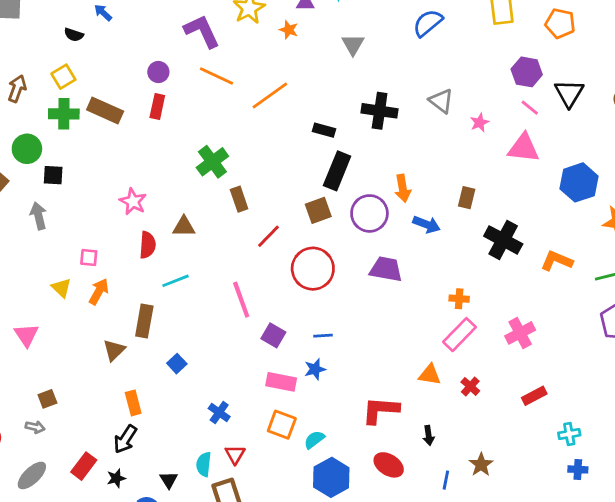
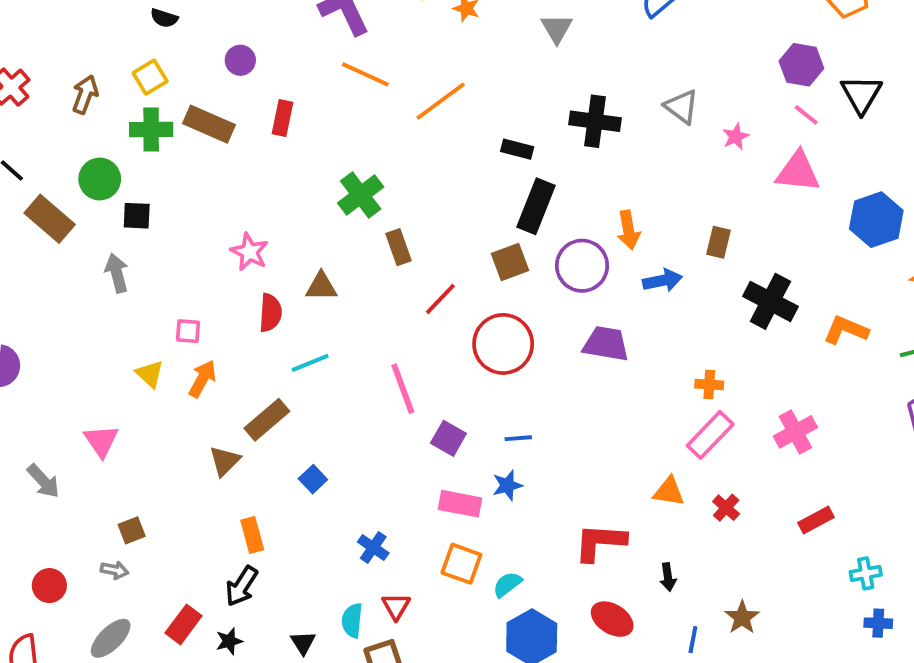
purple circle: (158, 72) -> (240, 60), moved
blue arrow: (427, 224) -> (662, 280), turned -32
brown rectangle: (144, 321) -> (267, 420), turned 40

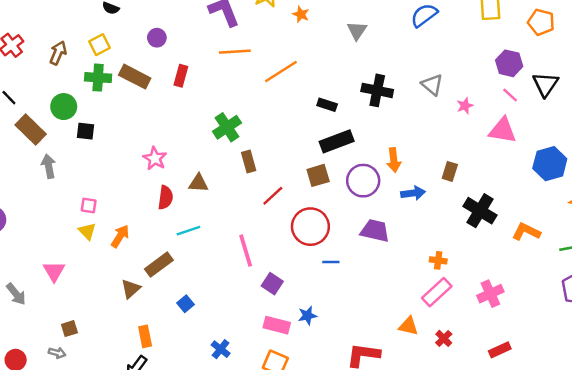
orange line: (365, 74) -> (235, 52), turned -32
black rectangle: (536, 206) -> (337, 141), turned 44
gray arrow: (117, 273) -> (49, 166), moved
pink square: (188, 331) -> (89, 206), moved
blue line: (518, 438) -> (331, 262), moved

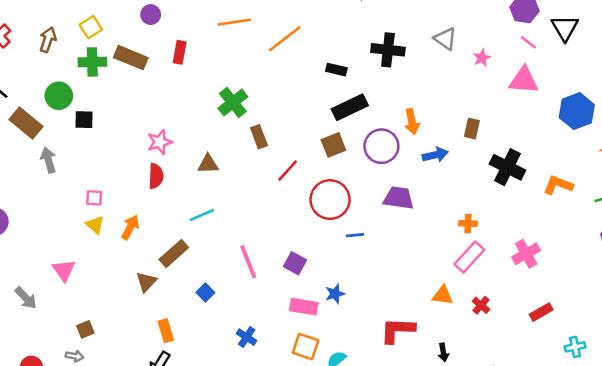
pink star: (155, 158) -> (160, 142), turned 30
red semicircle: (165, 198) -> (156, 176), moved
pink line: (246, 251) -> (248, 262), moved

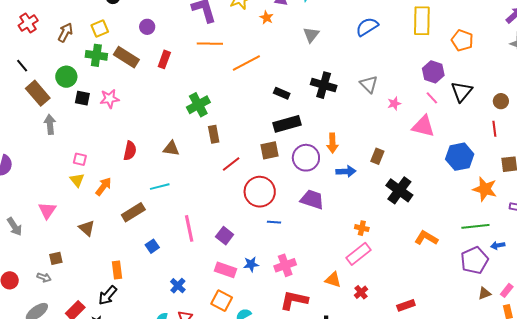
pink star: (160, 142) -> (110, 99), moved
orange L-shape: (558, 185) -> (426, 238), moved
pink cross: (526, 254) -> (285, 265), moved
brown triangle: (146, 282) -> (87, 228), moved, turned -42

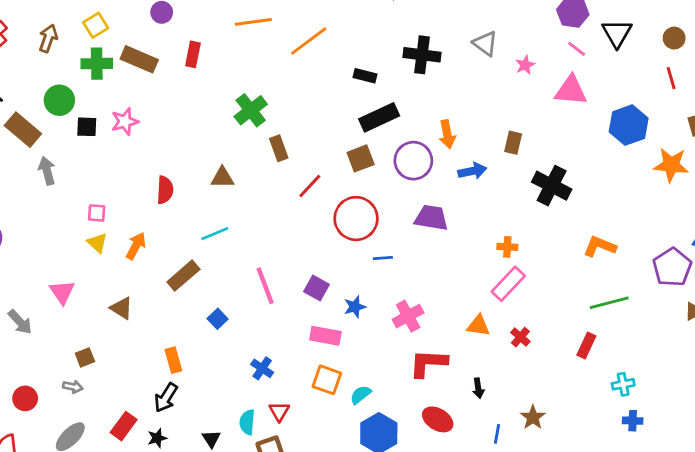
green line: (475, 226) -> (609, 303), moved
blue star: (251, 264) -> (355, 307), moved
red rectangle: (406, 305) -> (586, 345), turned -36

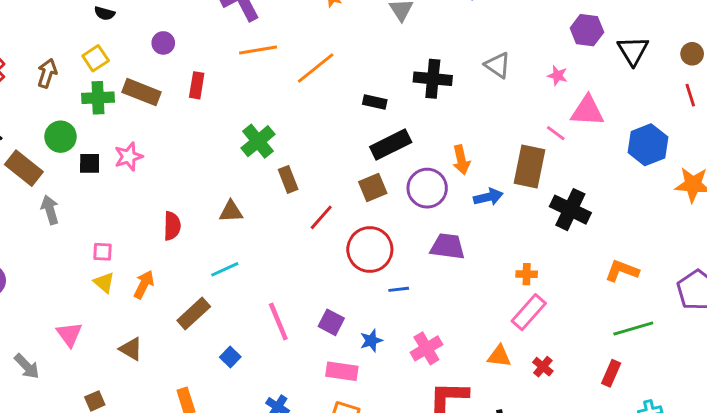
pink line: (577, 49) -> (556, 133), moved
pink star: (525, 65) -> (557, 76), moved, turned -30
brown rectangle: (513, 143) -> (529, 166), size x1.8

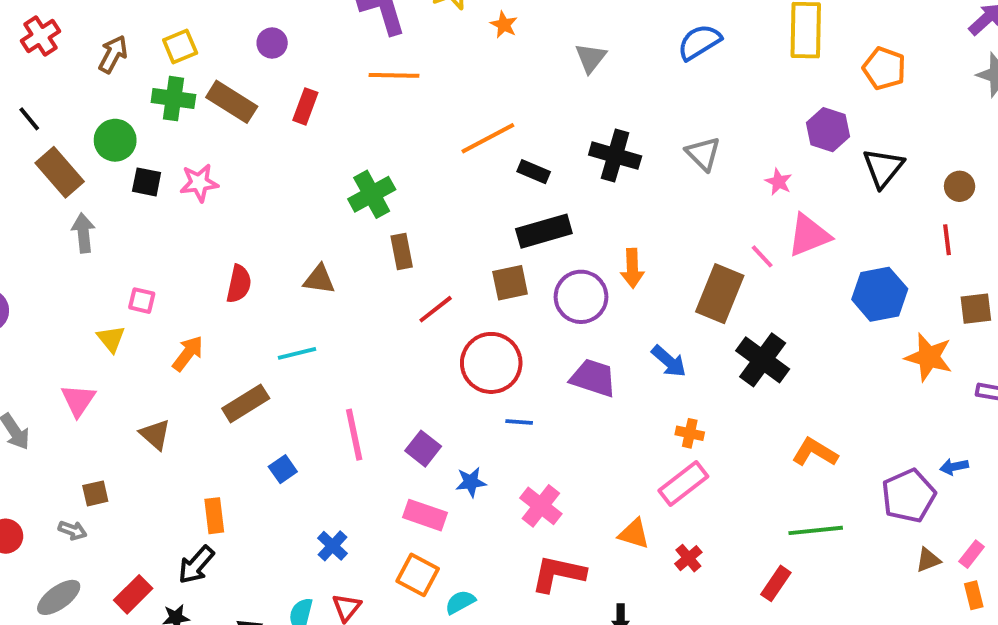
orange line: (316, 68) -> (488, 138), moved
pink triangle: (587, 111) -> (809, 235), turned -36
blue arrow: (488, 197) -> (669, 361), moved, turned 44
yellow triangle: (104, 282) -> (111, 339), moved
pink cross: (426, 348) -> (541, 506), turned -32

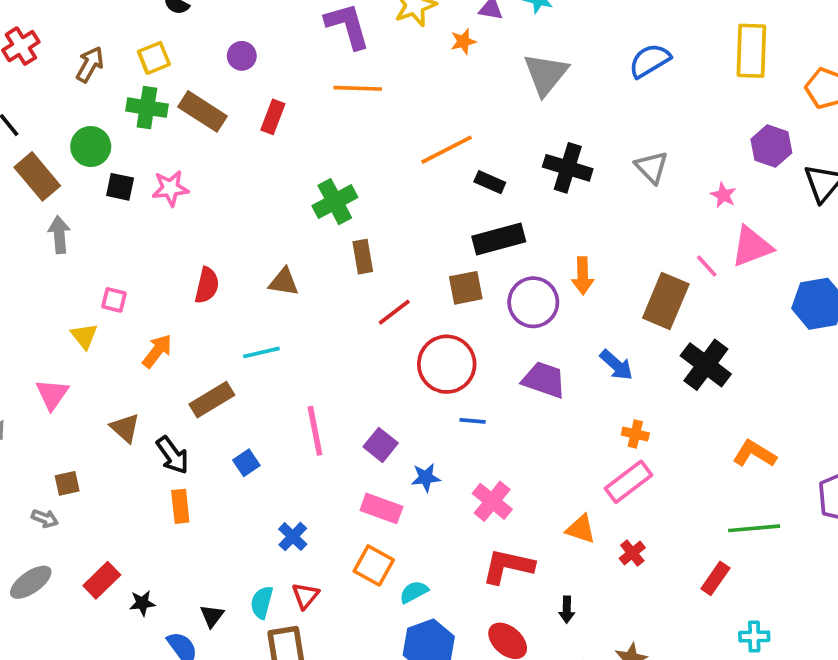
orange star: (504, 25) -> (463, 41), turned 30
gray triangle: (591, 58) -> (546, 74), size x1.5
black arrow: (196, 565) -> (173, 455), moved, turned -78

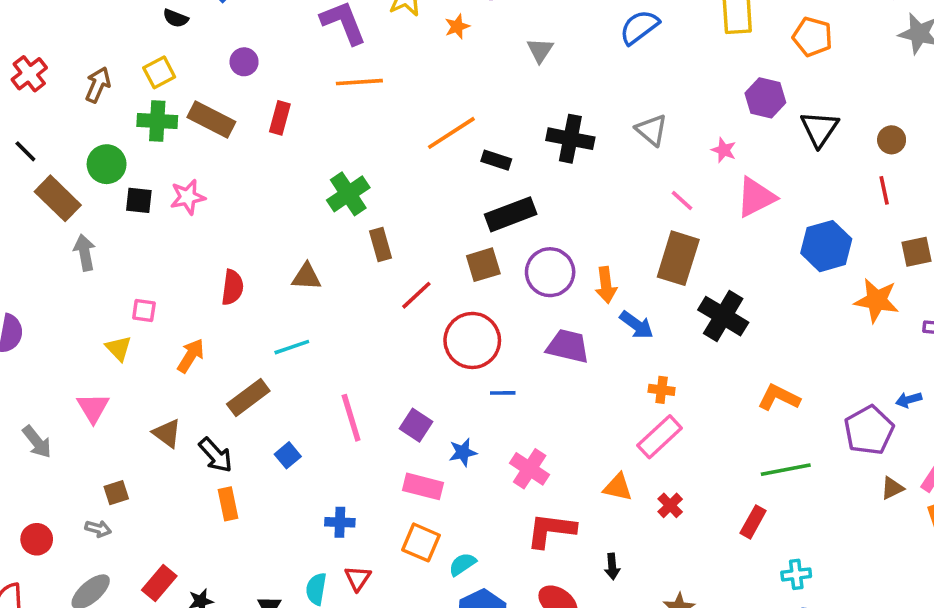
gray triangle: (546, 74) -> (540, 50), size x0.6
pink line: (707, 266) -> (682, 200), moved
orange arrow: (583, 276) -> (606, 285), moved
blue cross: (293, 537) -> (340, 522), turned -36

